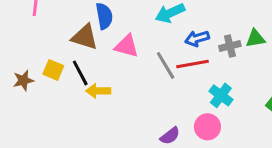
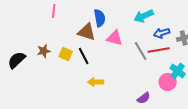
brown star: (23, 80) -> (44, 51), moved
yellow arrow: (98, 91) -> (96, 82), moved
pink circle: (207, 127) -> (168, 82), moved

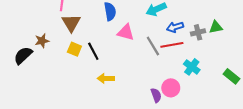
brown triangle: (87, 32) -> (71, 23), moved, turned 42
brown star: (44, 51) -> (42, 41), moved
pink circle: (168, 82) -> (171, 88), moved
purple semicircle: (144, 98) -> (156, 95), turned -72

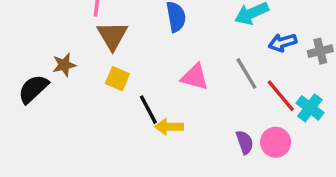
pink triangle: (126, 32) -> (195, 77), moved
red line: (172, 45) -> (281, 96), moved, turned 60
black line: (93, 51) -> (148, 110), moved
purple semicircle: (156, 95) -> (245, 142), moved

